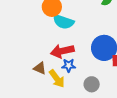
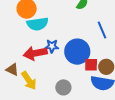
cyan semicircle: (63, 22) -> (37, 24), turned -30
blue star: (69, 65) -> (52, 46), moved

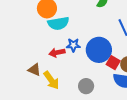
red arrow: (35, 53) -> (57, 53), size x0.7
red square: (91, 65) -> (113, 63), turned 32

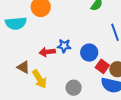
cyan semicircle: (58, 23) -> (16, 23), moved
blue circle: (99, 50) -> (89, 53), size x0.7

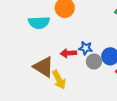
brown triangle: (23, 67) -> (44, 67), size x1.6
gray circle: (74, 88) -> (94, 61), moved

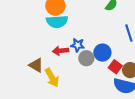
cyan semicircle: (39, 23) -> (57, 22), moved
brown triangle: (44, 67) -> (36, 65), size x0.7

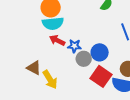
red arrow: (60, 51) -> (57, 40), moved, turned 35
red square: (115, 67) -> (101, 76), moved, size x1.5

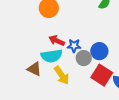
cyan semicircle: (53, 23) -> (52, 56), moved
yellow arrow: (50, 79) -> (62, 75), moved

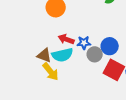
brown triangle: (34, 69) -> (44, 55), moved
yellow arrow: (62, 75) -> (51, 72), moved

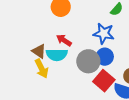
blue star: (84, 43) -> (104, 33), moved, size x1.5
gray circle: (95, 54) -> (88, 61), size x1.5

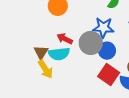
brown triangle: (39, 51) -> (41, 52), turned 35
gray circle: (88, 61) -> (91, 43), moved

